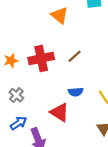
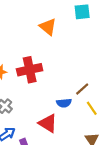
brown line: (75, 56) -> (82, 89), moved

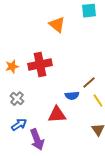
red triangle: (48, 123) -> (57, 115), turned -36

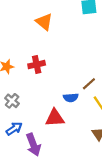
orange triangle: (57, 25) -> (44, 22), moved
red cross: (40, 65) -> (37, 65), size x0.7

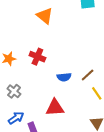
red cross: (37, 65) -> (37, 57), turned 35
blue semicircle: (71, 98) -> (64, 77), moved

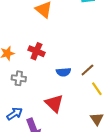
gray cross: (14, 91) -> (19, 78), moved, turned -32
red triangle: (55, 108) -> (54, 103), turned 48

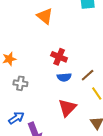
red cross: (36, 51) -> (59, 57), moved
red triangle: (54, 103) -> (67, 108), moved, turned 30

